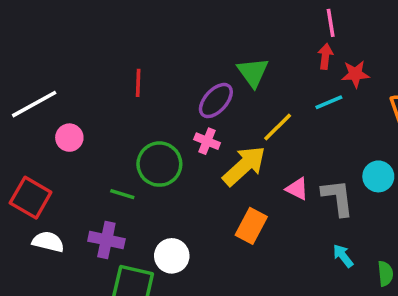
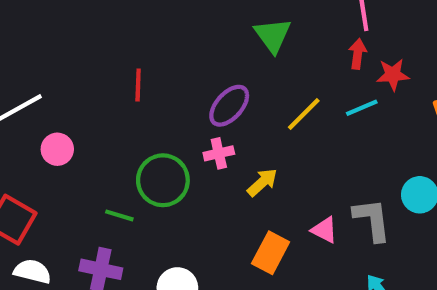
green triangle: (253, 72) -> (273, 35), moved
yellow line: (278, 127) -> (304, 114), moved
pink cross: (207, 141) -> (219, 153), turned -35
yellow arrow: (244, 166) -> (262, 182), size x0.6
pink triangle: (297, 189) -> (324, 230), moved

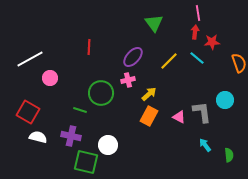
cyan line: (362, 108) -> (197, 58), turned 63
orange rectangle: (271, 253) -> (149, 116), moved

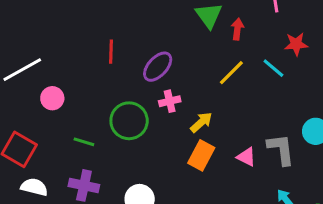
red arrow: (195, 32) -> (237, 29), moved
purple ellipse: (133, 57) -> (158, 67), moved
green line: (80, 110) -> (84, 142), moved

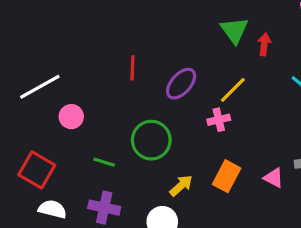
yellow line: (231, 73) -> (233, 90), moved
pink cross: (170, 101) -> (219, 120), moved
yellow arrow: (201, 122) -> (181, 186), moved

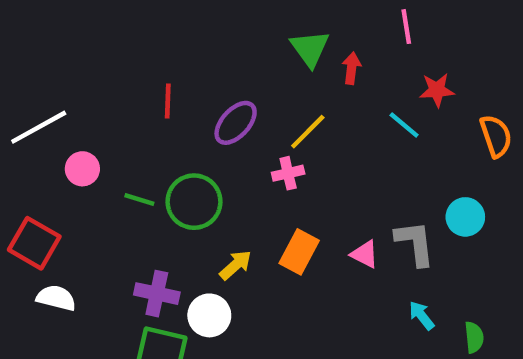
green line: (104, 162) -> (139, 199), moved
purple cross: (104, 208) -> (157, 294), moved

